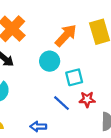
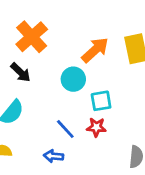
red star: (87, 99) -> (96, 127), moved
blue line: (61, 103) -> (65, 129), moved

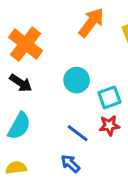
orange arrow: (95, 50) -> (91, 22), moved
blue arrow: (54, 156) -> (70, 164), turned 48

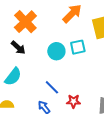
cyan square: (109, 97) -> (78, 47), moved
red star: (109, 126) -> (73, 101), moved

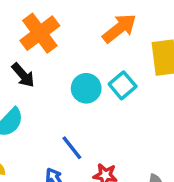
cyan square: (78, 47) -> (123, 85), turned -35

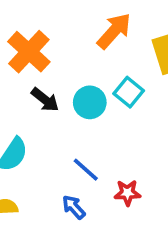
black arrow: (23, 75) -> (45, 100), moved

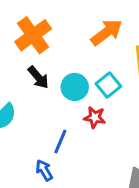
blue line: (86, 170) -> (60, 142), turned 60
red star: (127, 193) -> (95, 117), moved

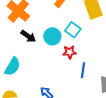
blue line: (60, 142) -> (83, 70), moved

